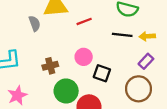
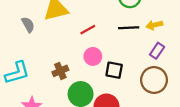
red line: (84, 21) -> (88, 30), moved
gray semicircle: (35, 23) -> (28, 25), moved

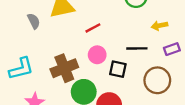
black line: (129, 28) -> (137, 48), moved
purple rectangle: (157, 51) -> (172, 49), moved, turned 35
brown cross: (60, 71) -> (64, 68), size x1.6

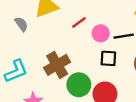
pink circle: (97, 55) -> (101, 33), moved

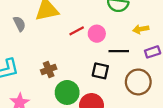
pink circle: (101, 33) -> (97, 34), moved
brown cross: (57, 65) -> (49, 70), size x0.6

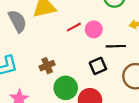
gray semicircle: (19, 24) -> (17, 21), size x1.5
black square: (100, 71) -> (98, 66), turned -35

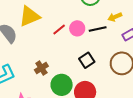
black line: (116, 46) -> (98, 29), moved

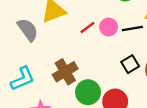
black square: (87, 60) -> (130, 64), moved
brown cross: (41, 68) -> (65, 72), size x1.5

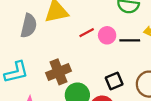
gray semicircle: (28, 30) -> (29, 26), turned 40
black square: (130, 64) -> (114, 81), moved

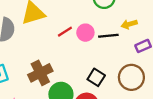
black square: (114, 81) -> (96, 77), turned -30

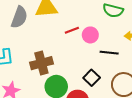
black line: (108, 36) -> (109, 53), moved

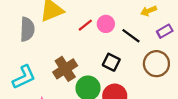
black line: (109, 53) -> (131, 36), turned 48
black square: (92, 78) -> (111, 62), moved

